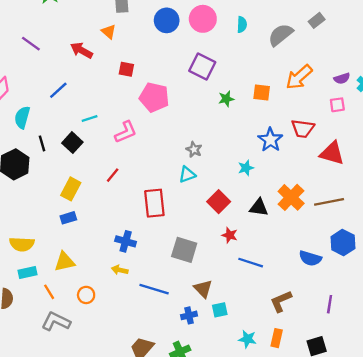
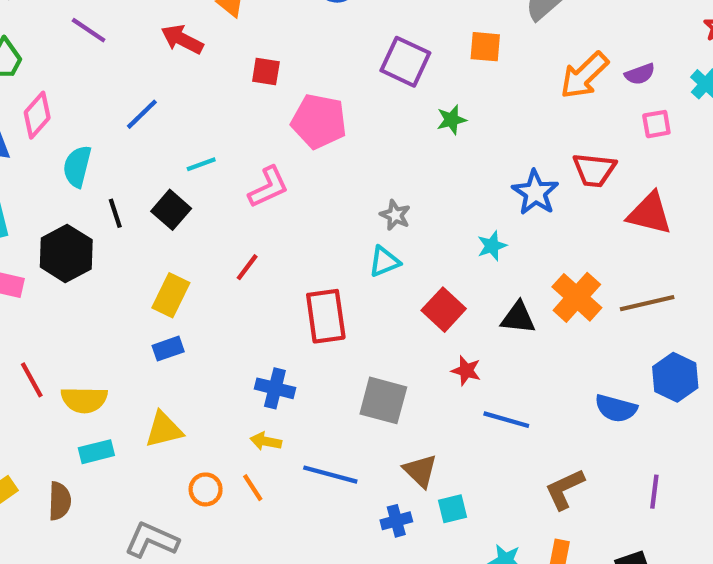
purple semicircle: (342, 78) -> (640, 74), moved
orange square: (262, 93) -> (485, 47), moved
orange line: (49, 292) -> (253, 488), moved

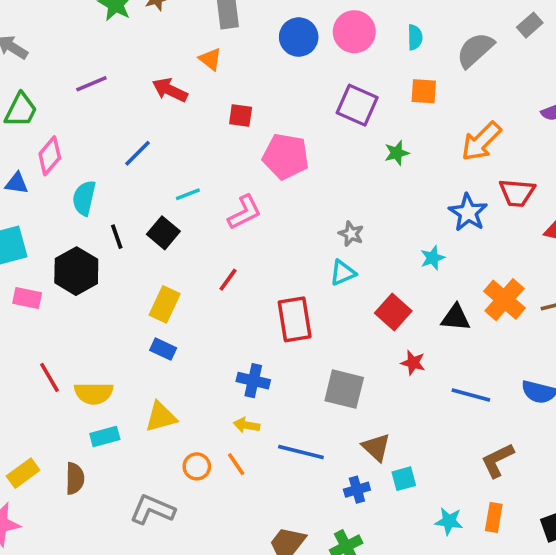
purple line: (89, 30) -> (91, 84), turned -56
orange arrow: (584, 75) -> (481, 141), moved
blue rectangle: (168, 349) -> (163, 349), turned 45
blue line: (506, 420) -> (471, 395), moved

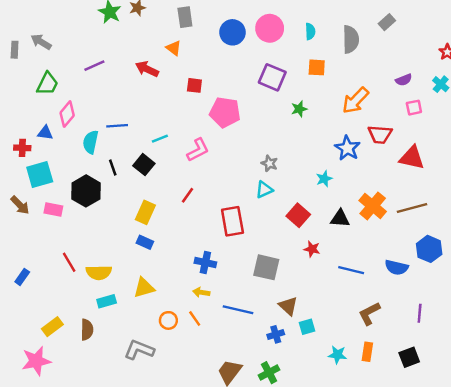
gray semicircle: (475, 50) -> (351, 39), turned 132
blue line: (137, 153) -> (117, 126), moved, turned 42

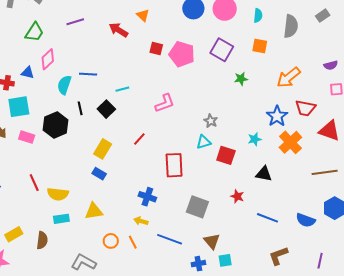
pink pentagon: (225, 112) -> (182, 54), moved
pink L-shape: (198, 150) -> (165, 103), moved
orange cross: (373, 206) -> (290, 142), moved
red square: (298, 215) -> (226, 155), moved, turned -30

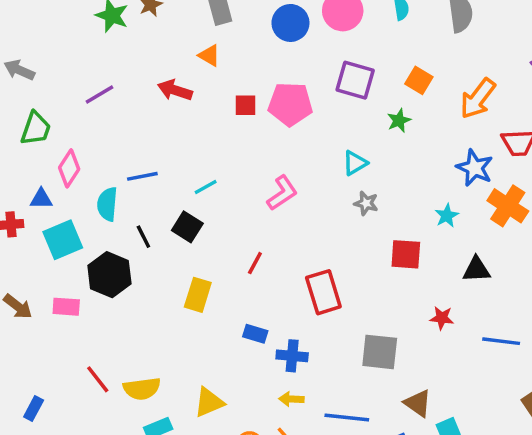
orange square: (260, 46) -> (419, 80), moved, turned 35
cyan square: (19, 107) -> (63, 240), moved
cyan triangle: (204, 142) -> (355, 163), moved
blue rectangle: (99, 174) -> (255, 334), moved

